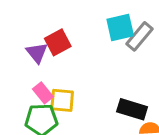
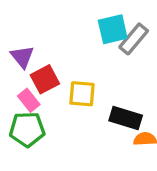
red square: (58, 42) -> (45, 79), moved
yellow square: (62, 100) -> (82, 94), moved

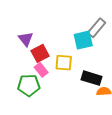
cyan square: (113, 29) -> (83, 40), moved
pink rectangle: (29, 100) -> (41, 70), moved

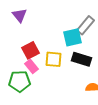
purple triangle: (26, 39) -> (20, 15), moved
black rectangle: (91, 78) -> (82, 59), moved

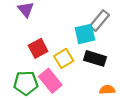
yellow square: (54, 59) -> (64, 58), turned -36
pink rectangle: (32, 66) -> (50, 81), moved, size x1.5

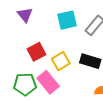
cyan square: (85, 34) -> (67, 20), moved

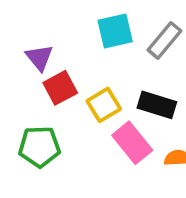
purple triangle: (25, 15) -> (39, 58), moved
pink rectangle: (48, 82) -> (132, 143), moved

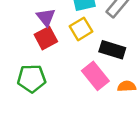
purple triangle: (39, 58) -> (46, 17), moved
yellow square: (104, 105) -> (81, 29), moved

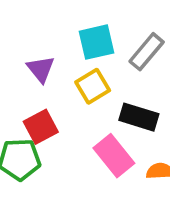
red square: (46, 38) -> (41, 127), moved

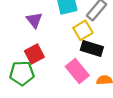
yellow square: (93, 86) -> (83, 30), moved

